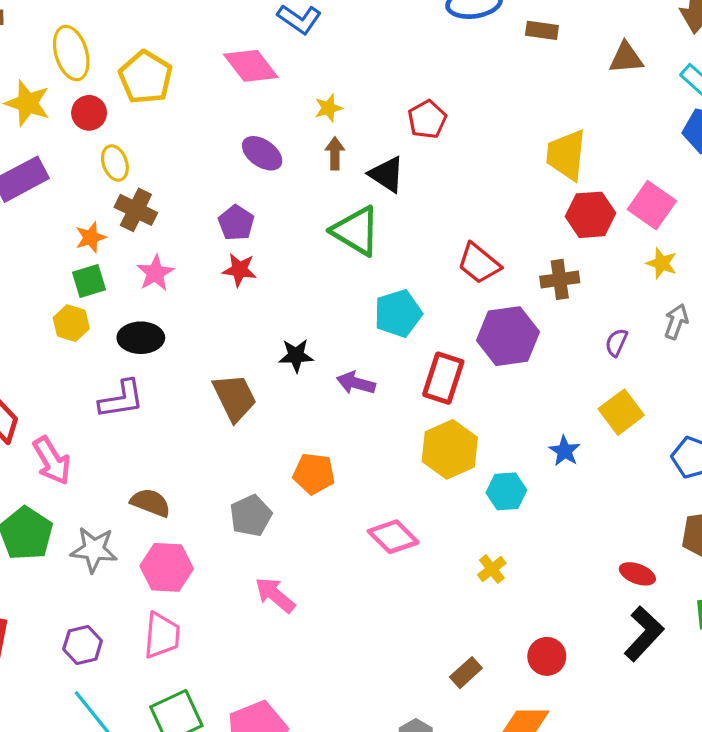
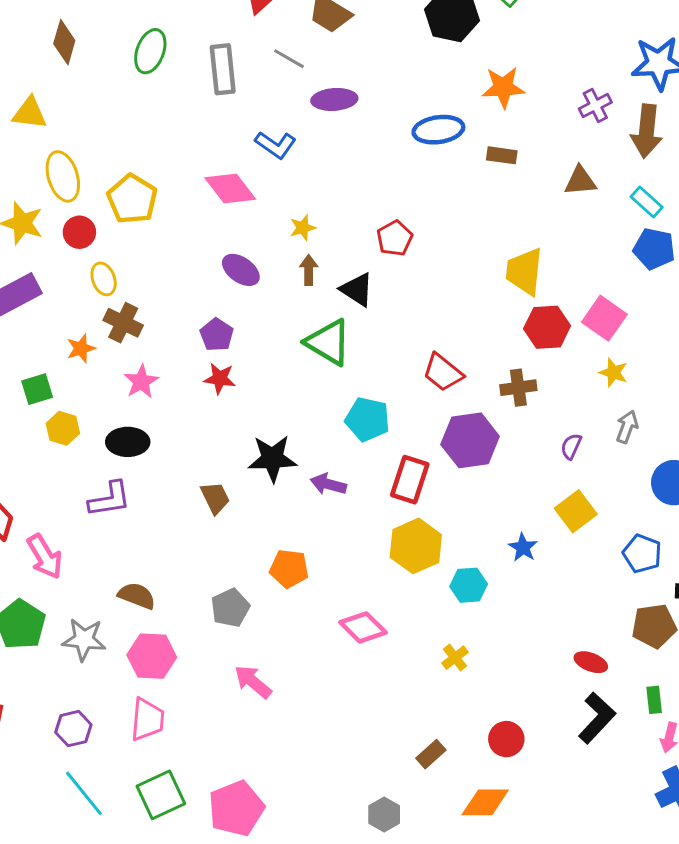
green square: (89, 281) -> (37, 389), moved
cyan pentagon: (398, 313) -> (368, 419), turned 30
black star: (296, 356) -> (273, 458), size x1.5
brown trapezoid: (235, 398) -> (215, 498), size x0.7

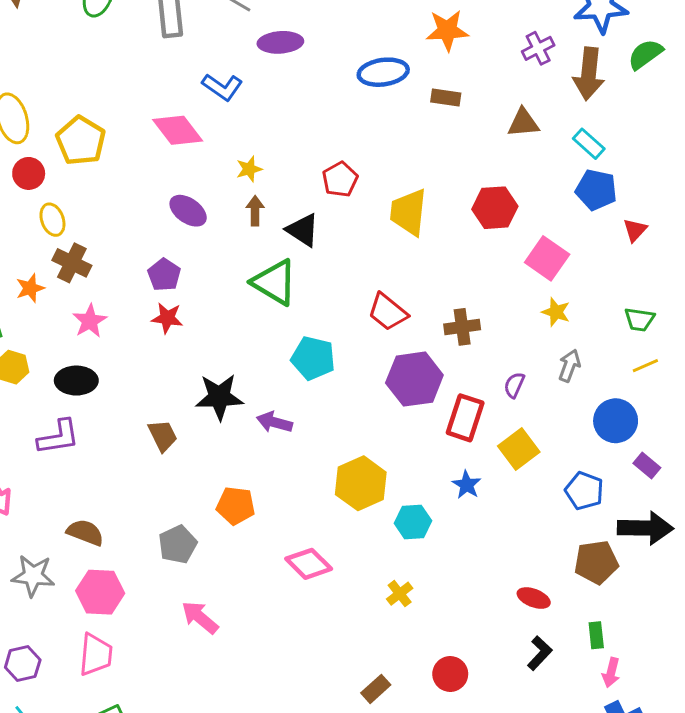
yellow trapezoid: (524, 271) -> (409, 212), moved
red hexagon: (547, 327) -> (495, 208), moved
red rectangle: (410, 480) -> (465, 418), moved
black L-shape: (597, 718) -> (540, 653), size x0.7

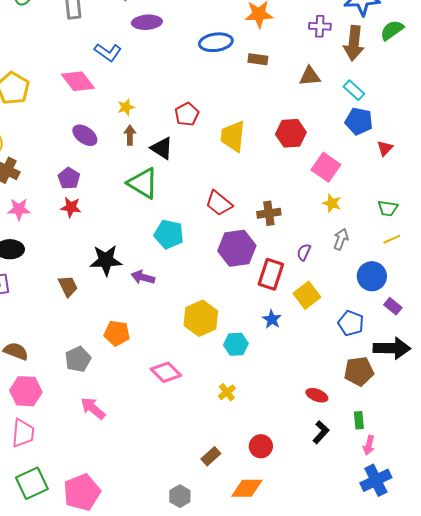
purple cross: (538, 48) -> (320, 26), turned 30
pink star: (90, 321) -> (19, 209), turned 30

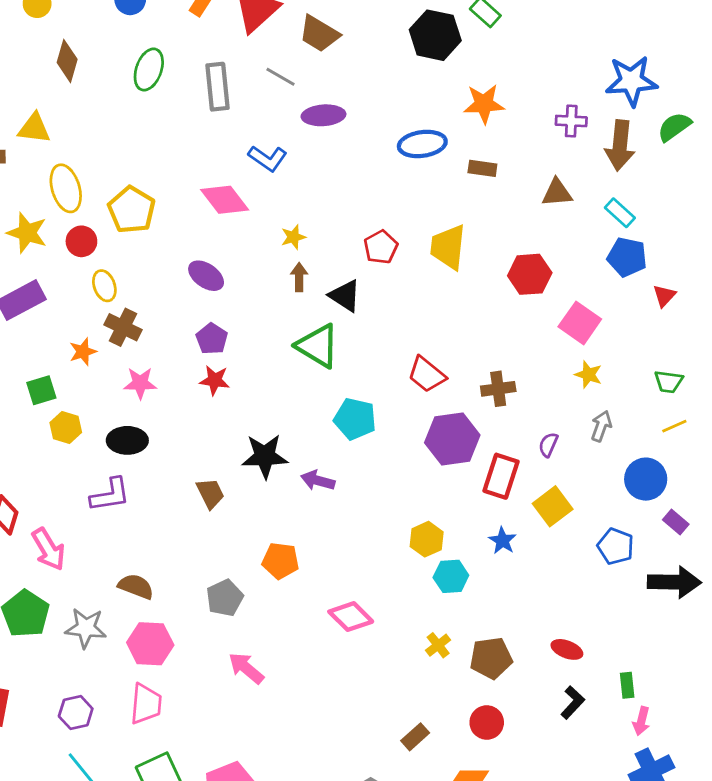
purple ellipse: (85, 135) -> (206, 276), moved
yellow trapezoid: (233, 136) -> (448, 247), moved
yellow hexagon: (201, 318) -> (427, 539), moved, size x0.7
brown pentagon: (359, 371) -> (491, 658), moved

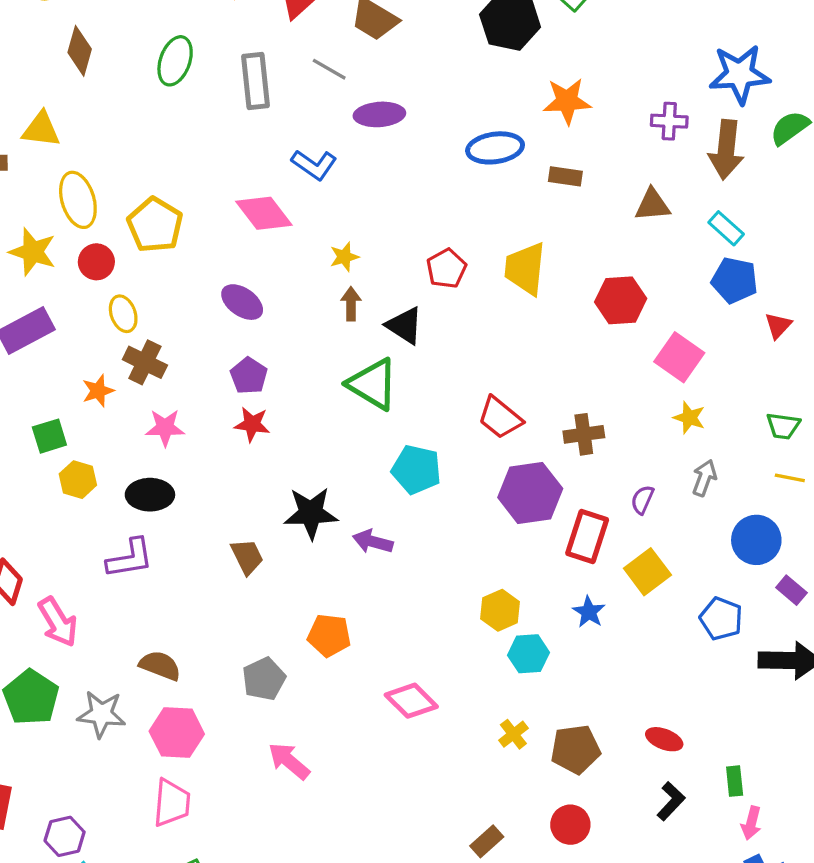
yellow line: (674, 426) -> (790, 478), turned 35
purple hexagon: (76, 712) -> (65, 836), moved

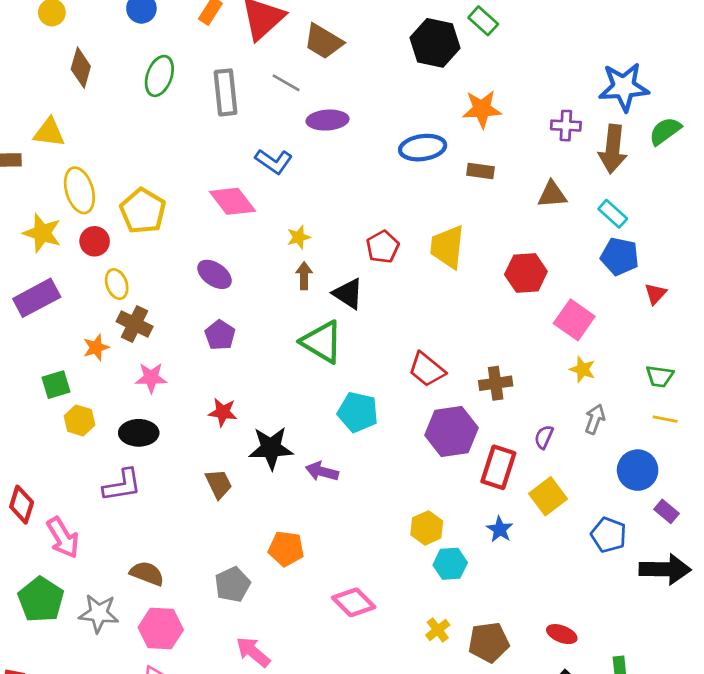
red star: (252, 424) -> (223, 412), moved

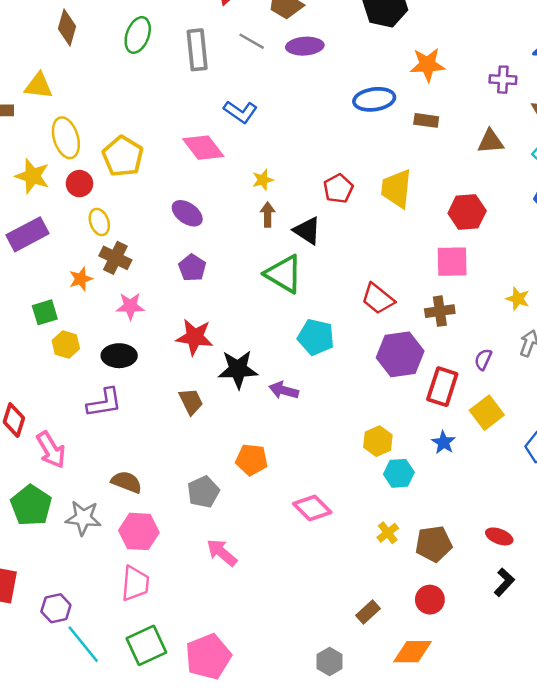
purple ellipse: (327, 120) -> (305, 46), moved
pink square: (574, 320) -> (452, 262), moved, turned -36
red star: (223, 412) -> (195, 337), size x1.4

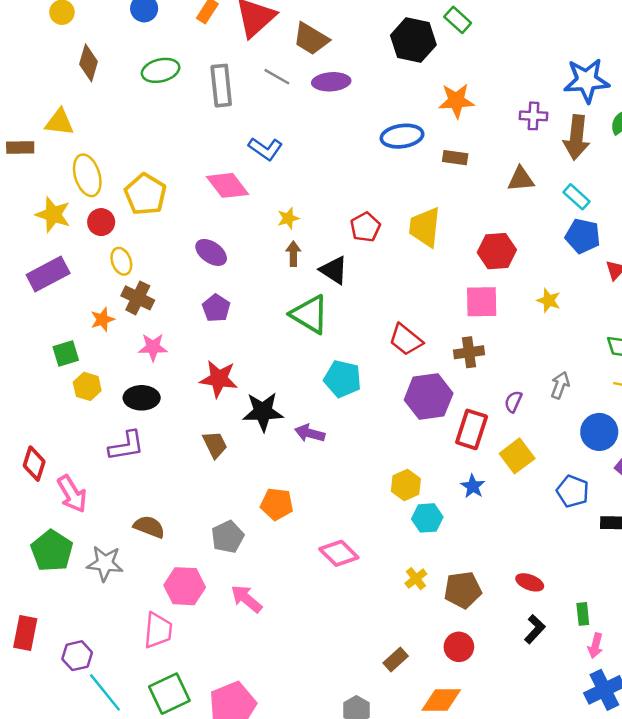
green ellipse: (138, 35) -> (161, 70), turned 56
yellow star: (518, 299) -> (549, 300), moved
pink hexagon: (139, 531) -> (185, 586), moved

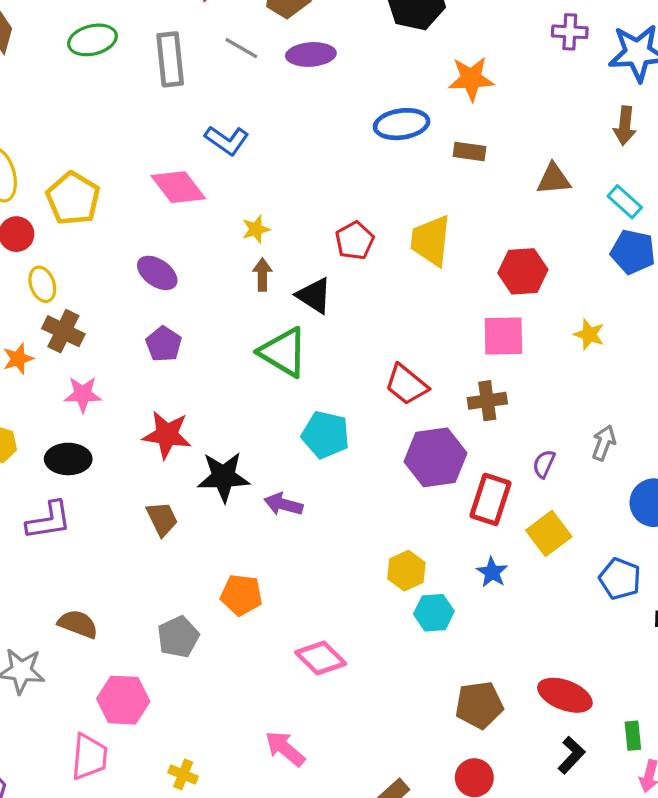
purple cross: (533, 116) -> (570, 32), moved
brown arrow: (576, 137) -> (625, 126), size x0.7
yellow cross: (416, 579) -> (183, 774), moved, turned -30
red ellipse: (530, 582) -> (565, 695), size x1.5
pink arrow: (247, 599) -> (285, 749), moved

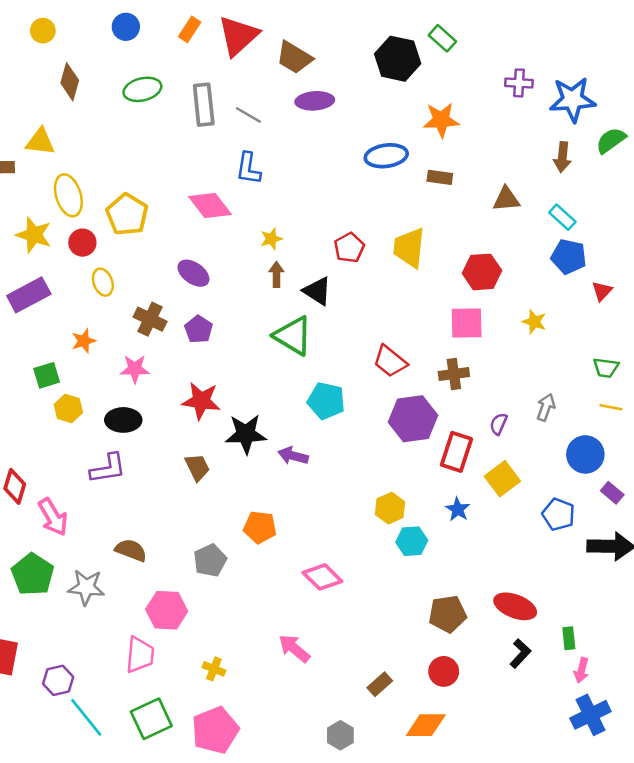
gray line: (241, 48) -> (248, 115), moved
blue L-shape: (227, 140) -> (248, 169), turned 64
brown cross: (63, 331) -> (150, 319), moved

